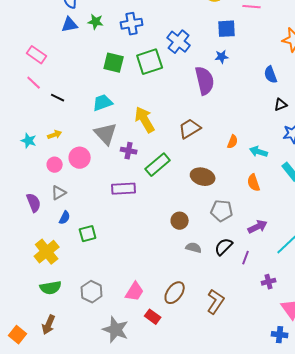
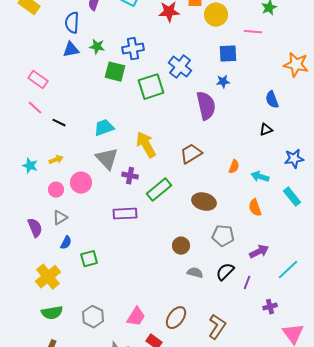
green square: (114, 63) -> (115, 72), moved
black triangle: (281, 105) -> (266, 130), moved

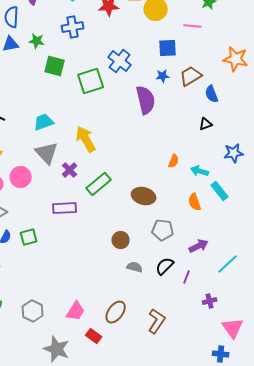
blue cross: (133, 49) -> (73, 27), moved
brown trapezoid: (191, 154) -> (191, 76), moved
purple cross: (130, 176) -> (70, 170), turned 35
cyan rectangle: (292, 197) -> (220, 191), moved
green square: (89, 259) -> (29, 237), moved

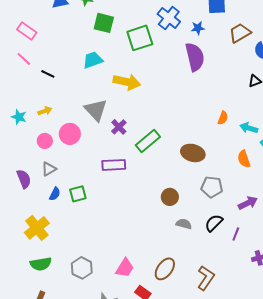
blue star: (163, 76) -> (198, 28), moved
cyan trapezoid: (44, 122) -> (93, 60), moved
yellow arrow: (86, 139) -> (127, 82), moved, turned 132

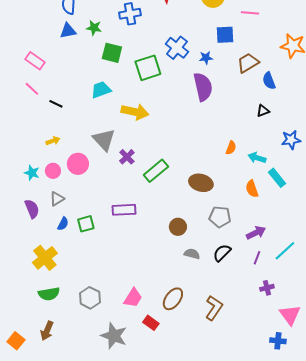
cyan star: (19, 117) -> (32, 173), moved
purple rectangle: (114, 165) -> (124, 210), moved
purple line: (236, 234) -> (257, 258), moved

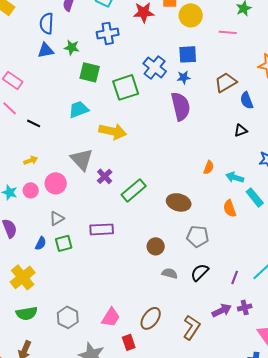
blue square: (225, 35) -> (188, 54), moved
gray triangle: (57, 199) -> (57, 218), moved
purple arrow: (256, 233) -> (222, 310), moved
red rectangle: (151, 323) -> (129, 342), turned 35

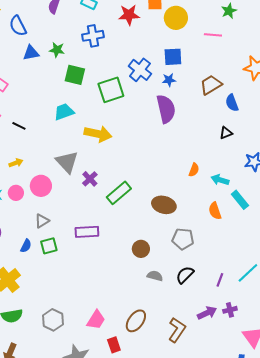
blue semicircle: (47, 23) -> (18, 26), moved, turned -30

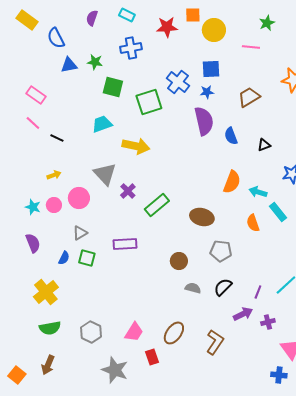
blue semicircle: (232, 103) -> (231, 136), moved
orange semicircle: (194, 170) -> (232, 182), size x1.6
green square: (49, 246) -> (87, 258), turned 30
purple arrow: (207, 313) -> (243, 314), moved

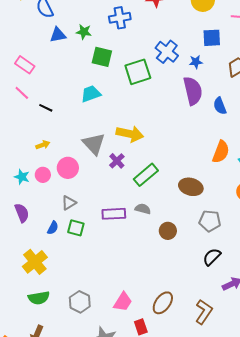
blue square: (211, 69) -> (212, 38), moved
yellow arrow: (136, 146) -> (130, 134), moved
gray semicircle: (193, 288) -> (143, 209), moved

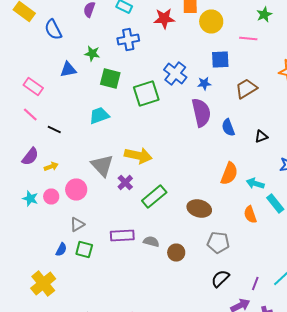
blue triangle: (58, 35) -> (68, 70), moved
gray semicircle: (143, 209) -> (151, 242), moved
purple semicircle: (22, 213) -> (30, 156), moved, turned 60

